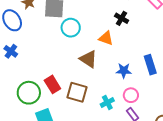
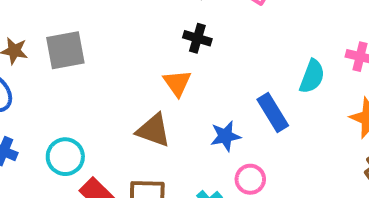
cyan circle: (71, 28) -> (65, 157), moved
orange triangle: (106, 38) -> (177, 83), turned 49

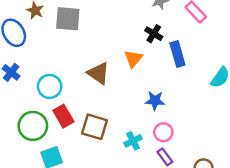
blue rectangle: (273, 112) -> (177, 54), moved
brown triangle: (154, 130) -> (98, 73), moved

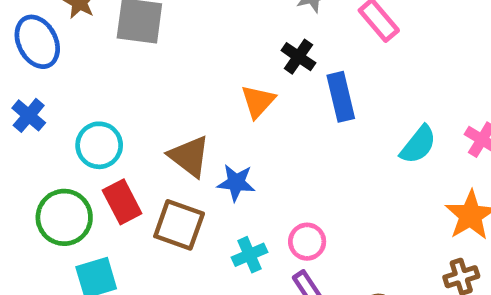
brown triangle: (98, 73) -> (189, 156), moved
blue star: (155, 101) -> (236, 183), moved

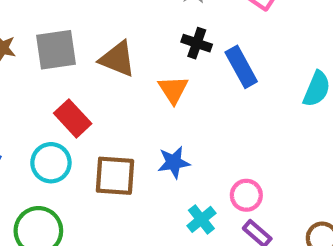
brown triangle: (189, 156) -> (117, 59), moved
red rectangle: (122, 202) -> (73, 118), moved
brown square: (179, 225) -> (115, 176), moved

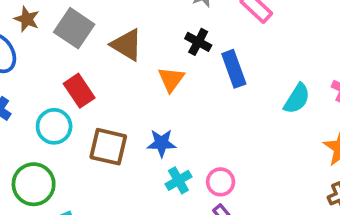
gray square: (56, 50) -> (74, 28), turned 33
cyan cross: (201, 219) -> (178, 180), moved

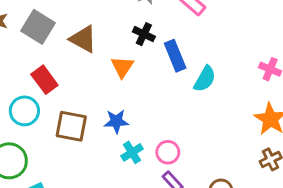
cyan semicircle: (297, 99) -> (205, 79), moved

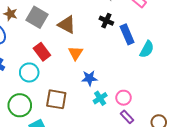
orange triangle: (122, 67) -> (76, 53), moved
brown square: (71, 126) -> (56, 99), moved

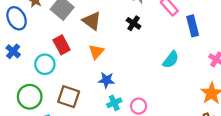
blue rectangle: (127, 34) -> (193, 26), moved

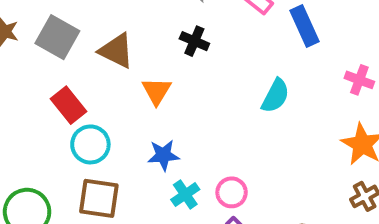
orange triangle: (96, 52) -> (156, 91), moved
cyan circle: (45, 64) -> (90, 144), moved

